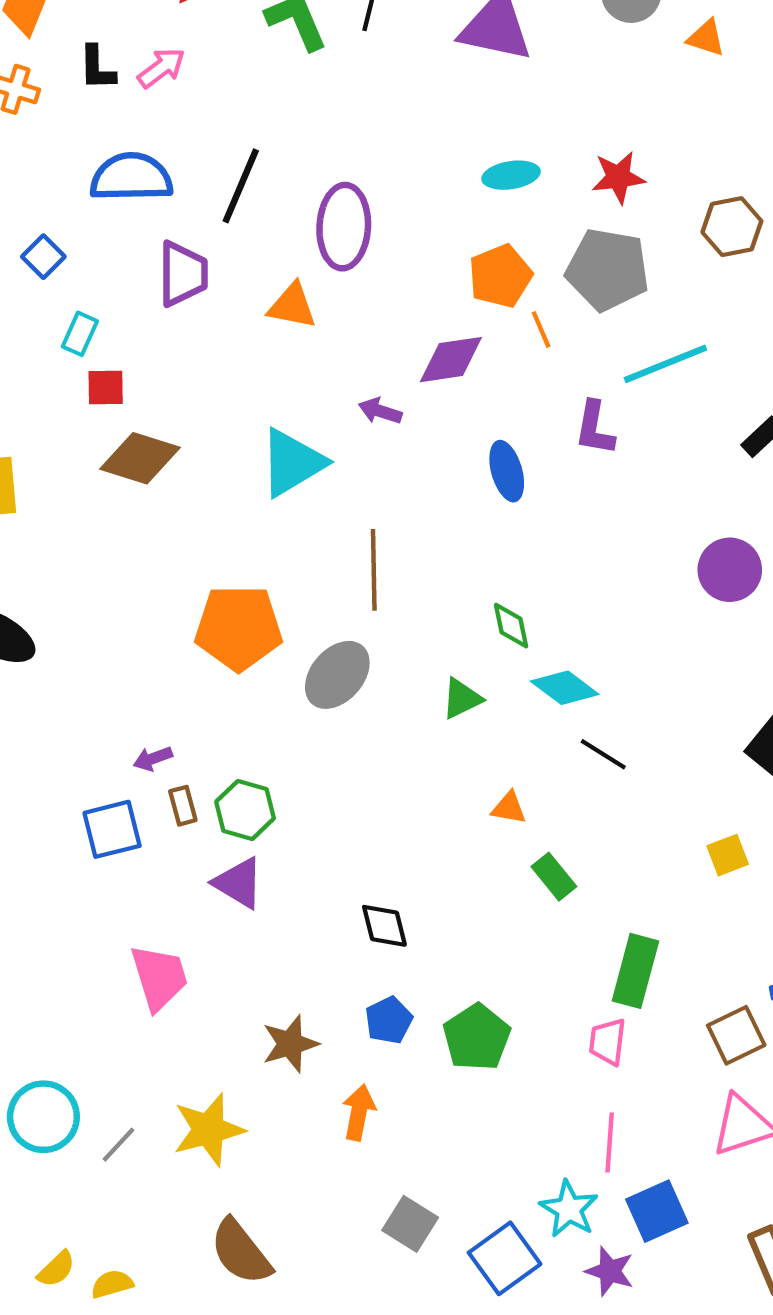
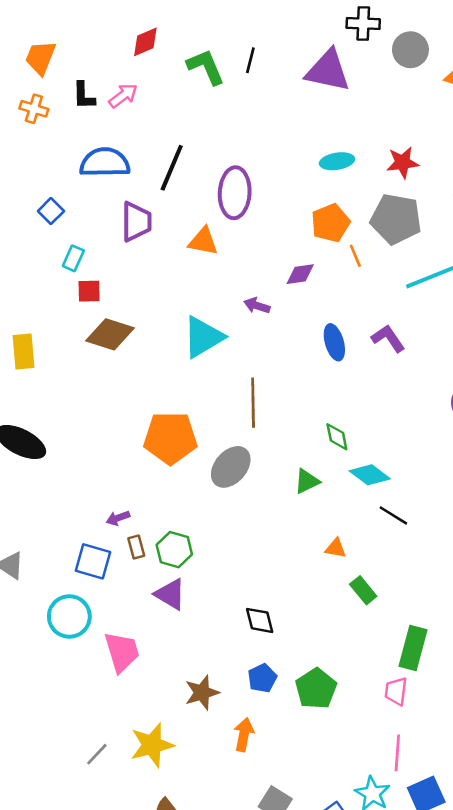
purple diamond: (451, 360) -> (300, 274), size x0.7
purple L-shape: (595, 428) -> (388, 338), moved, turned 136
blue square: (112, 829) -> (93, 561), turned 30
cyan circle: (43, 1117) -> (69, 616), moved

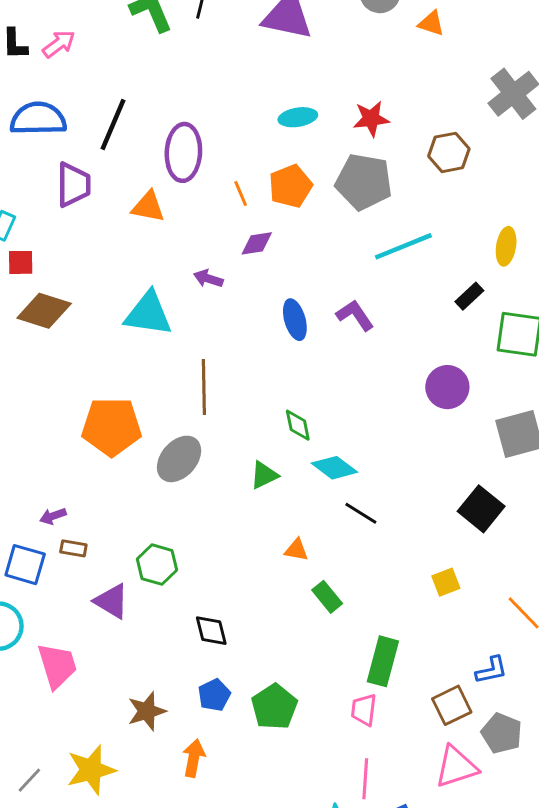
orange line: (355, 256) -> (241, 193), moved
cyan triangle: (203, 337) -> (148, 314), turned 39
brown rectangle: (136, 547) -> (73, 548), turned -65
green hexagon: (174, 550) -> (157, 565), moved

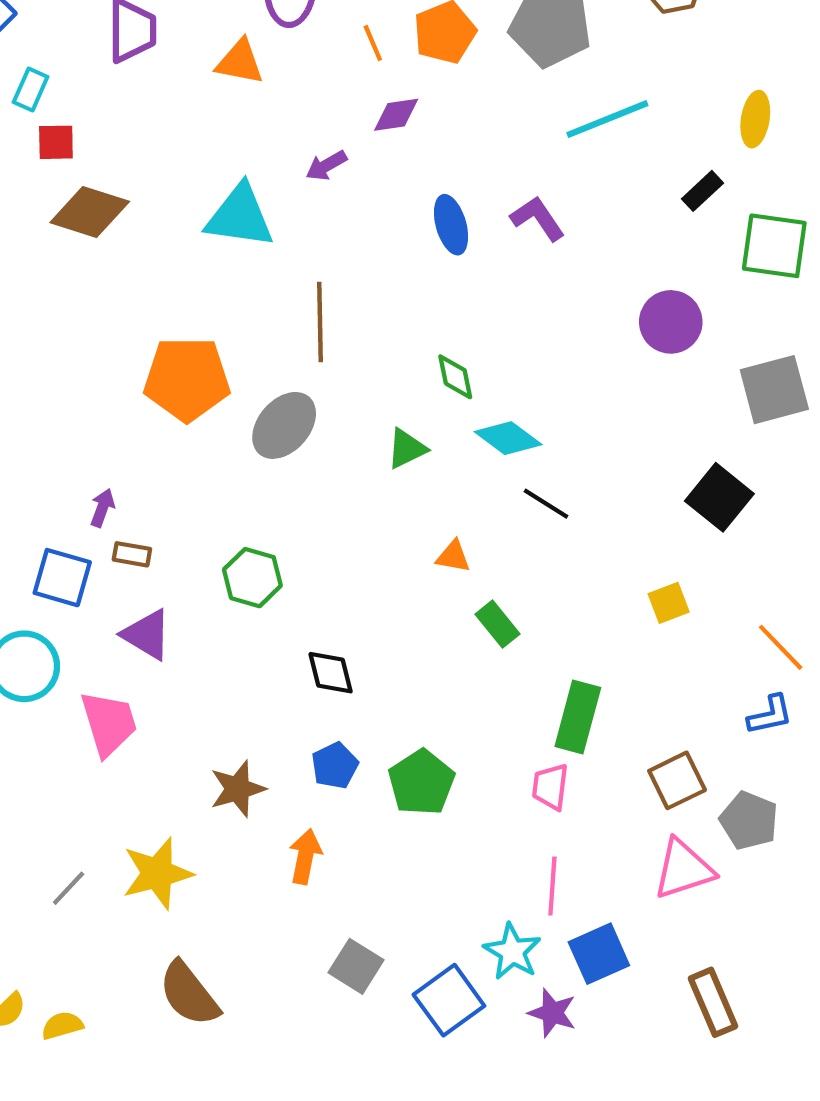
purple arrow: (208, 279) -> (326, 166), turned -48
purple arrow: (53, 516) -> (102, 508), turned 130
purple triangle: (112, 601) -> (147, 635), moved
blue L-shape: (491, 670) -> (770, 715), moved

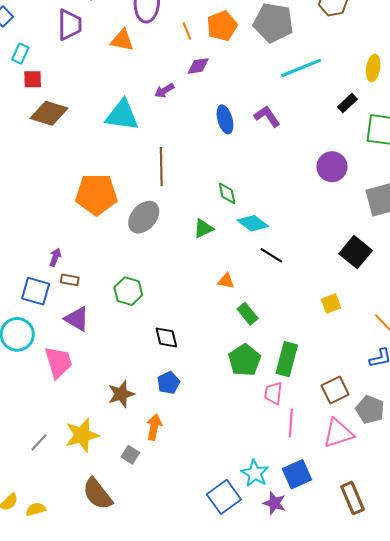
green pentagon: (421, 783) -> (245, 360), moved
pink line: (552, 886) -> (291, 423), moved
gray square: (356, 966) -> (130, 455), moved, size x0.7

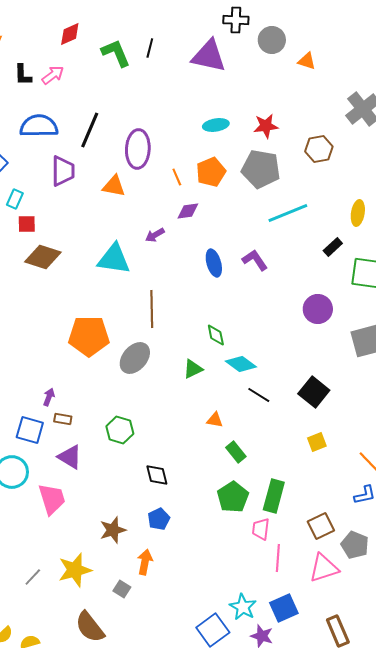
black square: (356, 252) -> (314, 392), moved

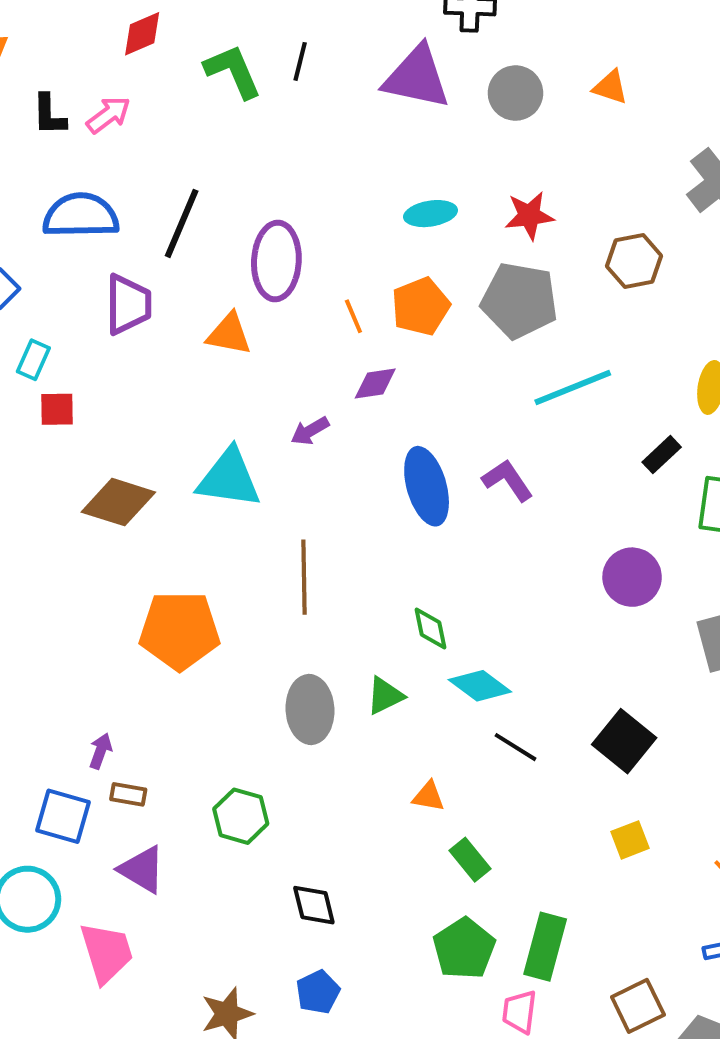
gray circle: (272, 40) -> (515, 93), moved
brown diamond: (43, 257) -> (118, 502), moved
blue ellipse: (214, 263) -> (427, 486), size x1.4
gray ellipse: (135, 358) -> (310, 709), moved, turned -44

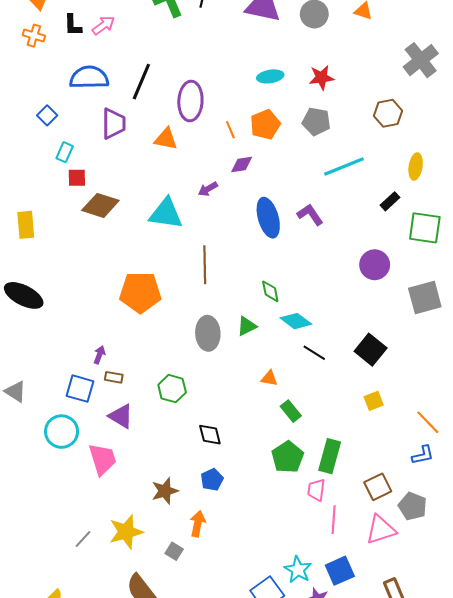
brown hexagon: (634, 261) -> (388, 113), moved
gray pentagon: (519, 301) -> (316, 121), size x0.7
brown diamond: (118, 502) -> (100, 205), moved

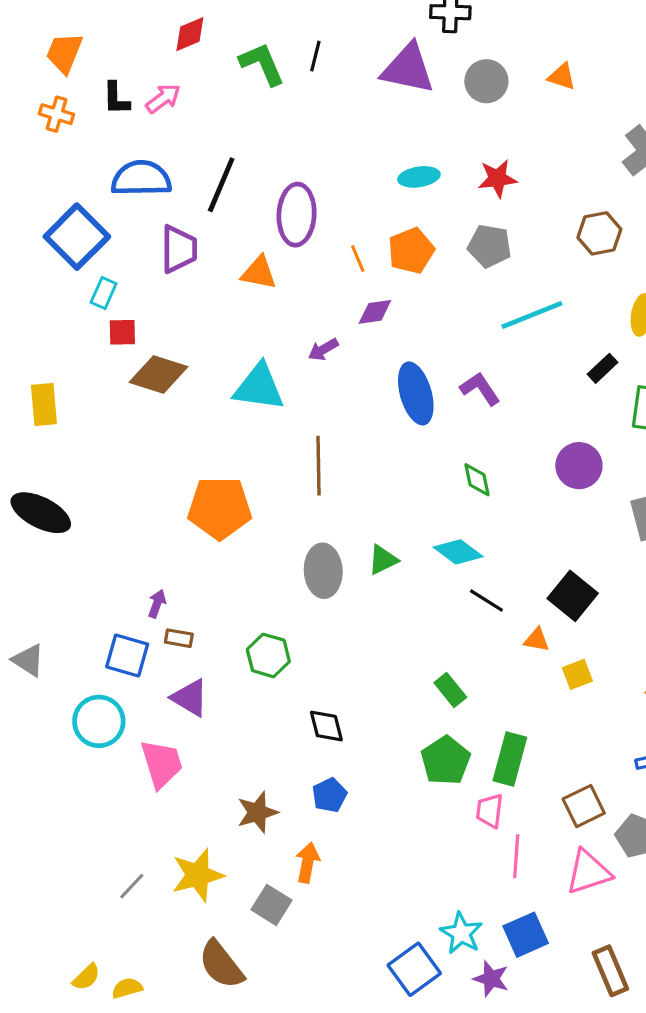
blue square: (47, 115) -> (77, 237), size x2.0
green diamond: (270, 291) -> (477, 480), moved
orange triangle: (269, 378) -> (537, 640), moved
gray square: (174, 551) -> (271, 905), size x1.4

